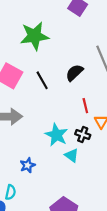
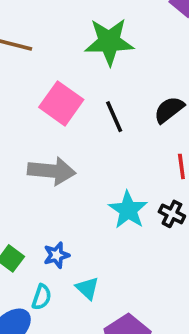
cyan triangle: (72, 155) -> (87, 288), moved
blue star: (28, 165) -> (57, 255), moved

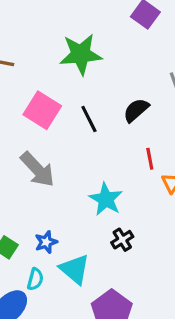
gray arrow: (52, 171) -> (37, 169), turned 45
black cross: (172, 214) -> (122, 240), moved, turned 35
cyan triangle: (87, 288) -> (75, 269), size x1.5

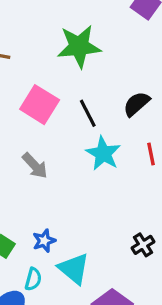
gray arrow: (37, 169) -> (35, 166), size x0.7
cyan star: (106, 199) -> (103, 153), moved
black cross: (122, 240) -> (143, 245), moved

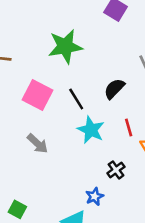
blue star: (44, 241) -> (94, 196), moved
black cross: (143, 245) -> (116, 170), moved

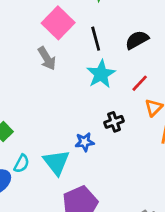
red line: (129, 127) -> (140, 83), turned 42
gray arrow: (37, 144) -> (47, 58), moved

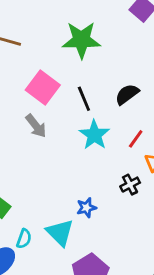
black cross: (114, 122) -> (130, 185), moved

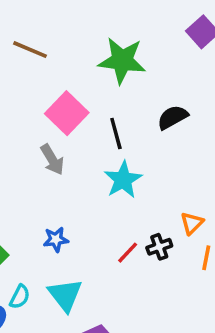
black semicircle: (127, 94) -> (173, 117), moved
red line: (136, 139) -> (128, 253), moved
blue star: (86, 208) -> (56, 239), moved

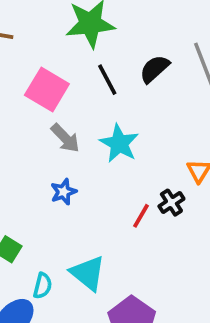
black line: (116, 134) -> (107, 80), moved
gray arrow: (52, 160) -> (65, 138), moved
blue star: (56, 239) -> (64, 192), moved

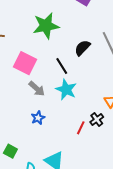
black line: (107, 80) -> (62, 66), moved

